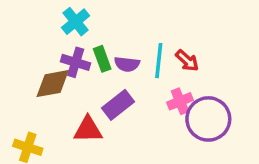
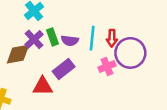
red arrow: (187, 61) -> (112, 38), turned 49
purple cross: (76, 62) -> (34, 39), turned 30
purple circle: (208, 119) -> (130, 53), moved

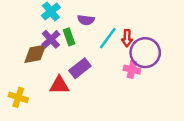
cyan line: (92, 38) -> (108, 38), turned 30
purple semicircle: (70, 41) -> (86, 20), moved
pink cross: (107, 67) -> (132, 70), moved, turned 35

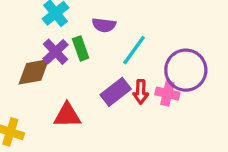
red arrow: (127, 38) -> (141, 92), moved
purple rectangle: (80, 68) -> (116, 92), moved

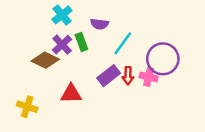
brown diamond: (34, 72) -> (45, 60), turned 36

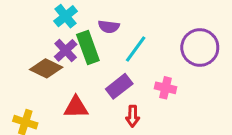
green rectangle: (81, 42) -> (88, 47), size x1.5
purple circle: (163, 59) -> (200, 47), moved
red arrow: (128, 76) -> (133, 116), moved

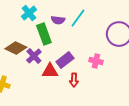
cyan line: (136, 49) -> (78, 18), moved
purple cross: (66, 50) -> (34, 56), moved
red triangle: (76, 107) -> (50, 71), moved

